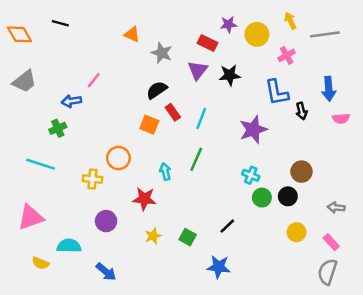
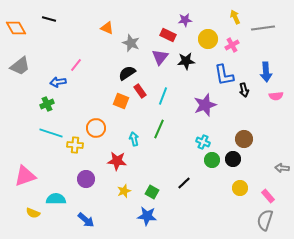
yellow circle: (257, 34) -> (208, 39), moved
cyan line: (41, 164) -> (51, 133), moved
gray arrow: (336, 207) -> (282, 168), moved
blue star: (219, 267) -> (147, 216), moved

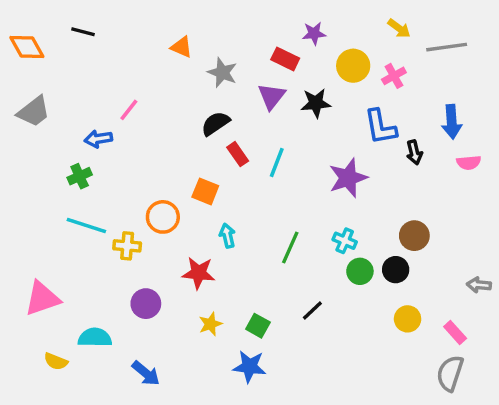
yellow arrow: (235, 17) -> (399, 28), turned 152
orange square: (121, 101) -> (205, 191), moved
green line: (159, 129) -> (290, 248), moved

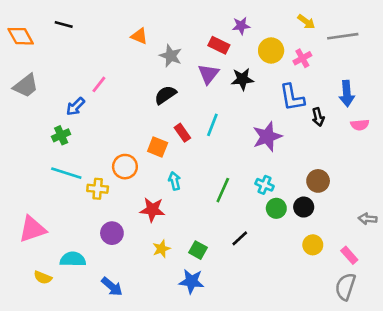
blue arrow: (98, 139) -> (75, 107), turned -36
red rectangle: (238, 154) -> (182, 133), moved

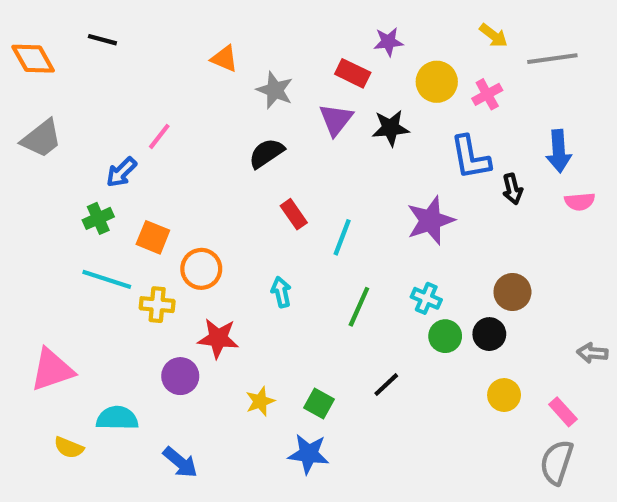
cyan line: (212, 125) -> (342, 237), moved
orange square: (158, 147) -> (153, 237), moved
red star: (152, 210) -> (218, 338), moved

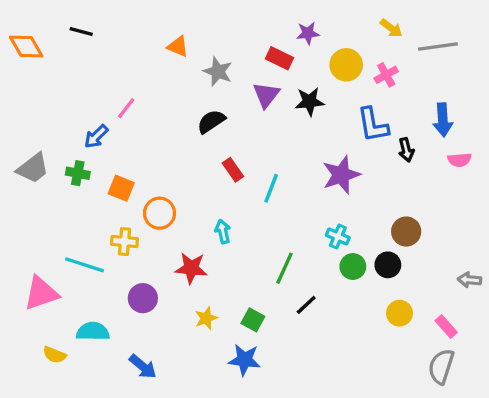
gray trapezoid: (41, 139) -> (33, 168), moved
green cross: (98, 218) -> (78, 173), turned 35
cyan line: (107, 279) -> (84, 265), moved
green line: (359, 307) -> (285, 268), moved
red star: (218, 338) -> (191, 268), moved

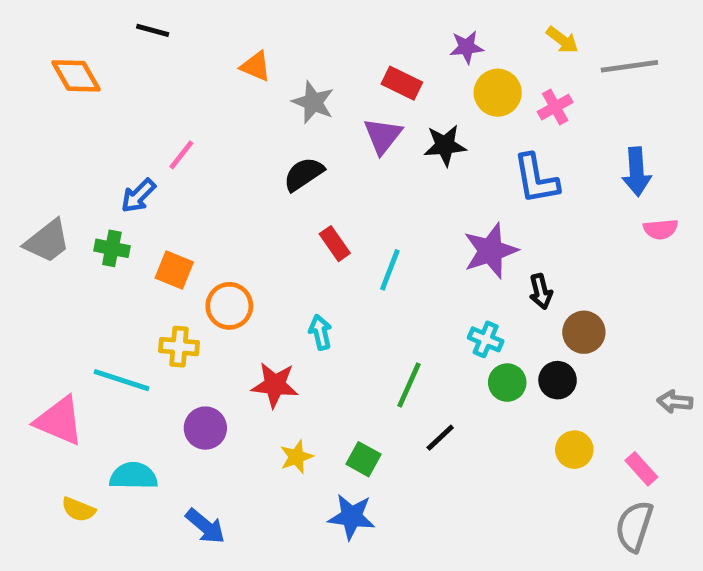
black line: (81, 31) -> (153, 30), moved
purple star: (308, 33) -> (466, 47), moved
orange diamond: (26, 46) -> (76, 76), moved
black arrow: (406, 150) -> (541, 291), moved
pink triangle: (41, 293) -> (59, 421), turned 42

